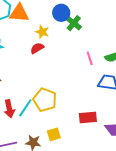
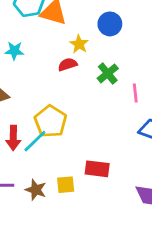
green cross: (74, 23) -> (108, 73), moved
yellow pentagon: (45, 100) -> (50, 121), moved
red rectangle: (88, 117) -> (97, 169), moved

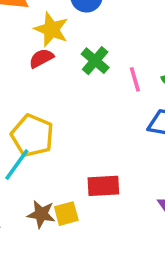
yellow star: (79, 44) -> (51, 29), size x1.4
brown star: (36, 190) -> (41, 214), moved

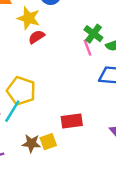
red semicircle: (41, 58) -> (37, 37), moved
green cross: (95, 61) -> (93, 34), moved

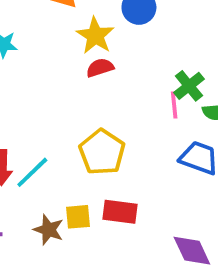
yellow pentagon: (21, 91) -> (102, 152), moved
yellow square: (48, 142) -> (78, 217), moved

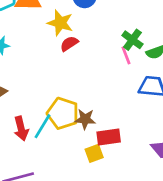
yellow pentagon: (102, 152) -> (63, 113), moved
yellow square: (78, 217) -> (94, 153), moved
brown star: (49, 230) -> (85, 119), moved

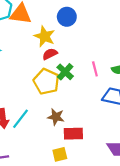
green cross: (132, 40) -> (65, 72), moved
yellow pentagon: (63, 113) -> (46, 82), moved
yellow square: (94, 153) -> (60, 154), moved

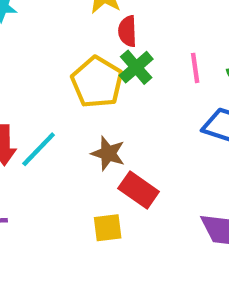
red semicircle: (50, 54) -> (127, 31), moved, turned -72
red rectangle: (73, 134) -> (139, 190), turned 30

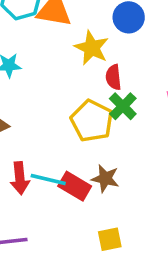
cyan line: (39, 149) -> (48, 180), turned 64
red rectangle: (139, 190) -> (75, 186), moved

